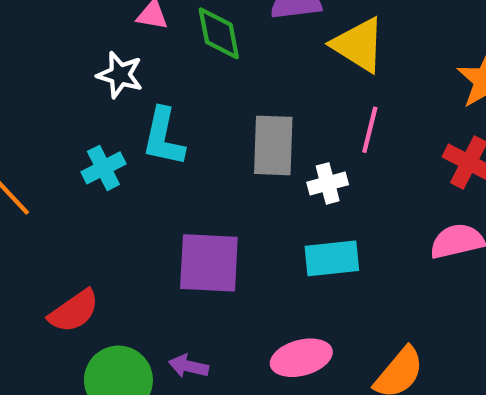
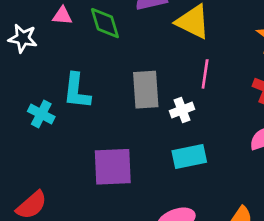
white star: (120, 75) -> (23, 38), moved
cyan cross: (103, 168) -> (41, 114), turned -30

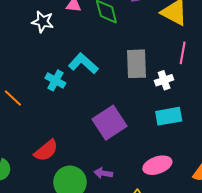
cyan L-shape: (77, 91) -> (83, 63), turned 124
purple square: (113, 167) -> (110, 123), turned -32

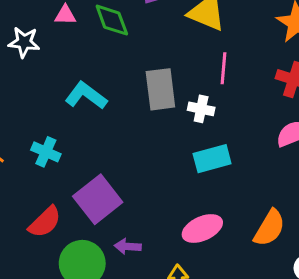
cyan cross: (55, 80) -> (46, 152), moved
white cross: (164, 80) -> (201, 109), turned 36
purple square: (110, 123) -> (98, 199), moved

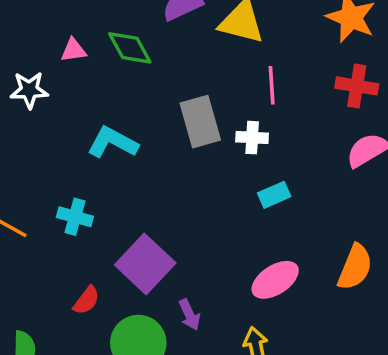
cyan rectangle: (212, 159) -> (274, 195), size x0.7
red semicircle: (45, 222) -> (86, 300), size x0.7
purple arrow: (128, 246) -> (189, 315), turned -110

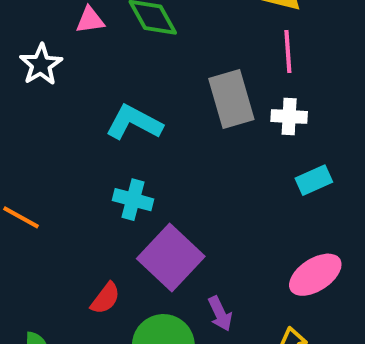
pink line: (272, 85) -> (288, 52), moved
white star: (29, 90) -> (41, 65), turned -30
cyan cross: (75, 217) -> (133, 200), moved

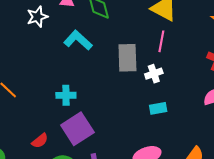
white cross: (289, 117) -> (154, 74), turned -36
cyan L-shape: (134, 123) -> (78, 40), moved
cyan cross: (133, 200) -> (66, 95), turned -30

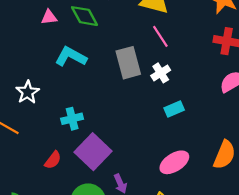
white star: (37, 17) -> (28, 92), moved
pink line: (161, 41) -> (160, 36), turned -30
red semicircle: (40, 141) -> (53, 160), moved

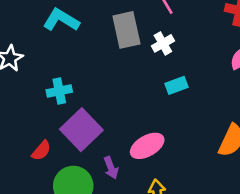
red semicircle: (53, 160) -> (41, 151), moved
pink ellipse: (174, 162) -> (147, 146), moved

